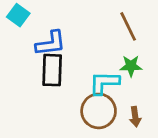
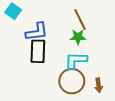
brown line: (128, 26) -> (80, 19), moved
green star: (131, 66) -> (78, 37), moved

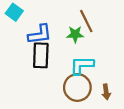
green star: (78, 37) -> (75, 34), moved

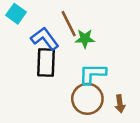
brown line: (86, 21) -> (69, 24), moved
blue L-shape: (40, 34) -> (45, 39), turned -120

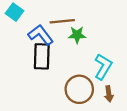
brown line: (69, 24) -> (62, 21), turned -70
cyan L-shape: (92, 74) -> (103, 67), moved, turned 120

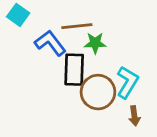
black rectangle: (42, 56) -> (74, 70), moved
brown circle: (79, 89) -> (98, 92), moved

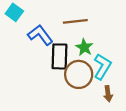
brown line: (77, 26) -> (75, 21), moved
green star: (95, 43) -> (84, 47), moved, turned 30

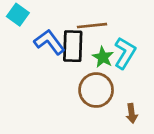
black rectangle: (59, 56) -> (73, 46), moved
cyan L-shape: (102, 67) -> (125, 53), moved

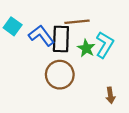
cyan square: (18, 15) -> (13, 26), moved
brown circle: (96, 90) -> (60, 75), moved

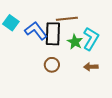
brown circle: (60, 75) -> (52, 65), size x0.6
brown arrow: (110, 95) -> (91, 67), moved, turned 96

